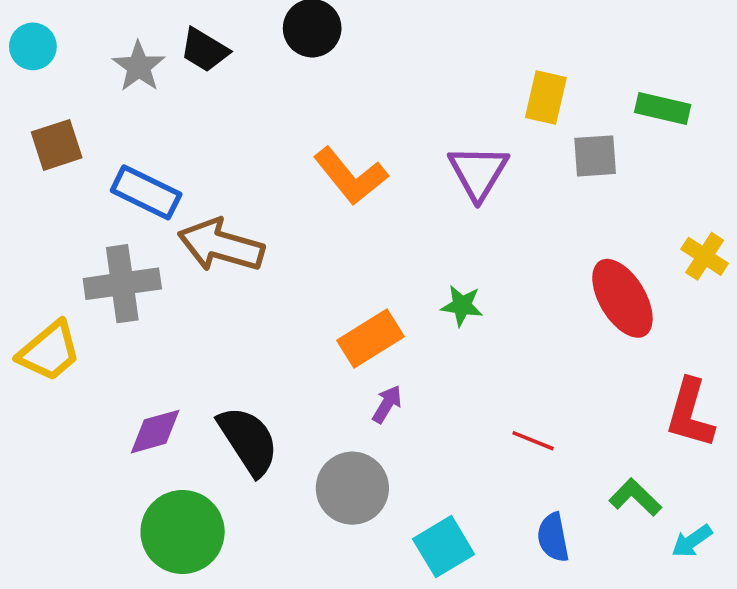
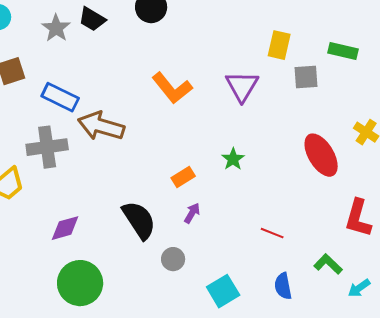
green star: (462, 306) -> (233, 159), turned 30
orange rectangle: (371, 338) -> (183, 177), size x0.7
black semicircle: (248, 441) -> (139, 220), moved
gray circle: (352, 488) -> (173, 259), size x0.6

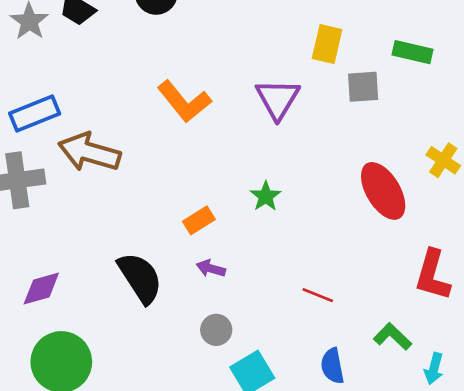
blue rectangle: (60, 97) -> (35, 114), turned -48
purple arrow: (192, 213) -> (211, 268), turned -105
gray circle: (173, 259) -> (216, 330), moved
cyan arrow: (359, 288) -> (434, 369), turned -40

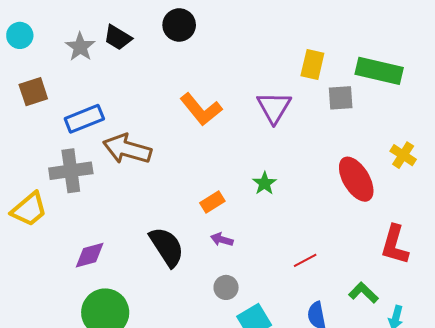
green rectangle: (413, 52) -> (379, 71), size x1.5
red line: (318, 295) -> (305, 260), turned -50

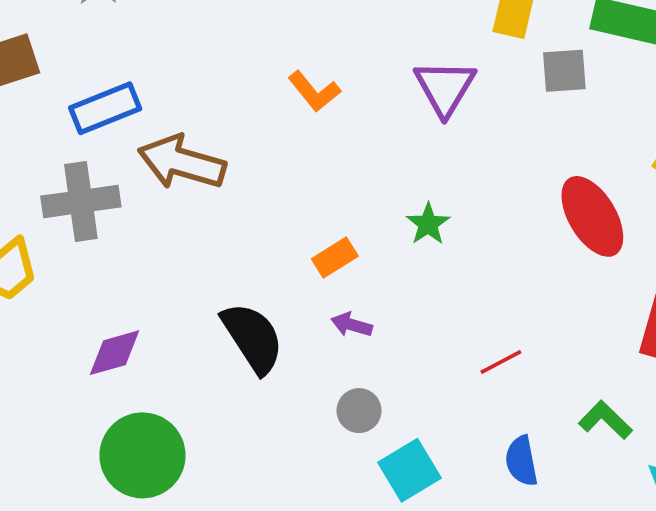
orange L-shape: (201, 109) -> (314, 91), size x0.7

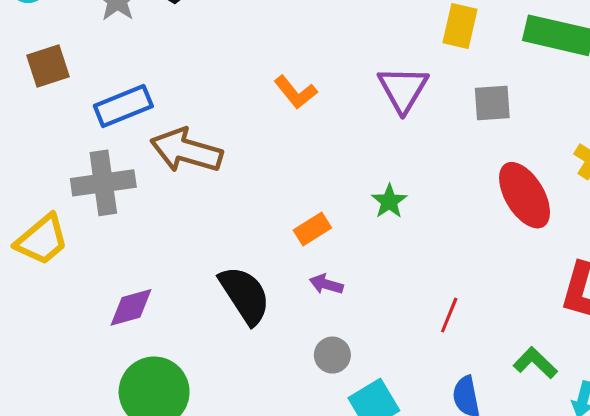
gray square: (564, 71) -> (492, 103), moved
red line: (501, 362) -> (449, 315), turned -40

